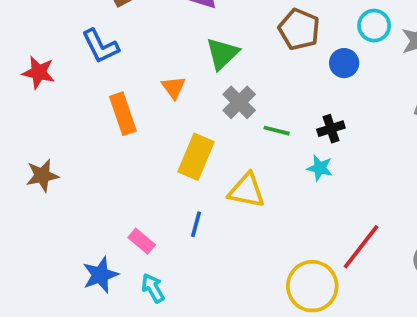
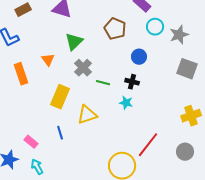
blue circle: (344, 63) -> (139, 57), moved
black cross: (331, 129) -> (132, 82), turned 32
yellow triangle: (247, 191) -> (87, 115), turned -30
blue line: (196, 224) -> (60, 133), turned -32

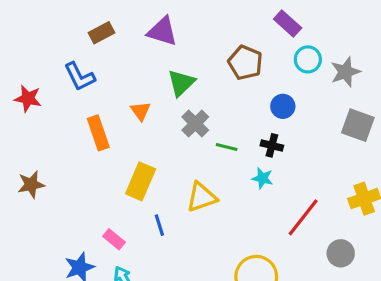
yellow rectangle: (60, 97) -> (141, 181), moved
red line: (148, 145) -> (303, 217), moved
gray circle: (185, 152) -> (341, 253), moved

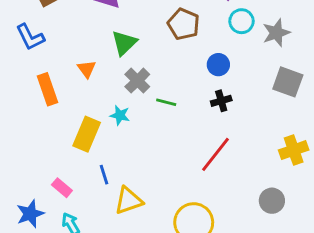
black cross: (272, 145) -> (221, 101), moved, turned -30
cyan star: (262, 178) -> (120, 115), moved
yellow triangle: (202, 197) -> (129, 201), moved
red line: (303, 217) -> (215, 154), moved

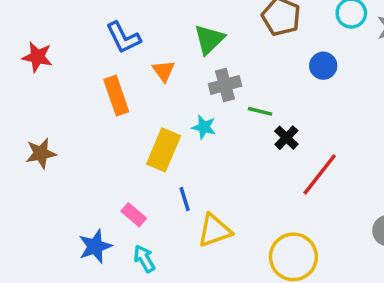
blue L-shape: (30, 37) -> (123, 38), moved
gray cross: (137, 81) -> (225, 85), turned 30
black cross: (221, 101) -> (286, 138), moved, turned -30

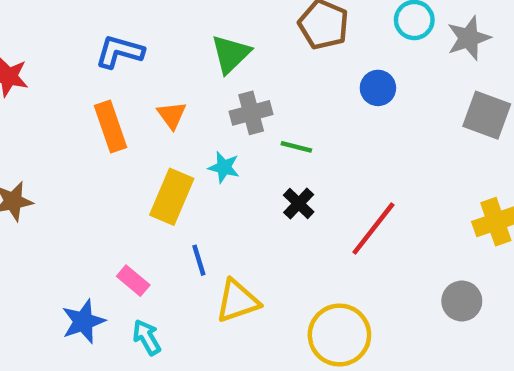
blue L-shape: (123, 38) -> (120, 52), turned 132
orange triangle: (164, 71) -> (172, 115), moved
black cross: (286, 138) -> (299, 204), moved

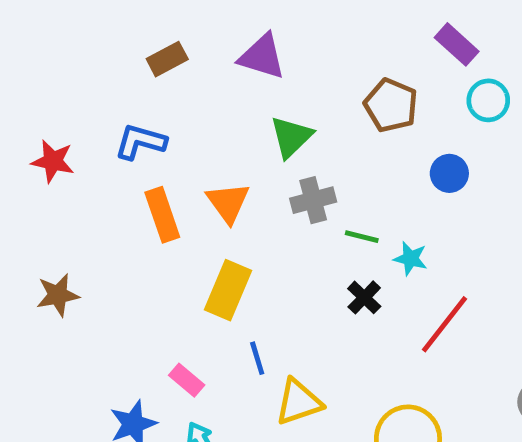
blue L-shape: (120, 52) -> (140, 142), moved
orange triangle: (172, 115) -> (228, 203), size x1.4
cyan star: (224, 167) -> (410, 259), moved

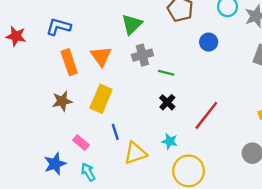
cyan star: (410, 259) -> (170, 141), moved
brown star: (58, 295) -> (62, 101), moved

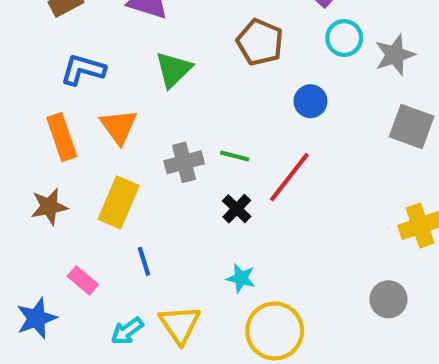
blue L-shape: (59, 27) -> (83, 70), moved
gray cross: (142, 55) -> (184, 162), moved
red line: (206, 115) -> (289, 177), moved
yellow triangle: (135, 153) -> (180, 325), moved, turned -45
cyan arrow: (88, 172) -> (127, 331), moved, turned -96

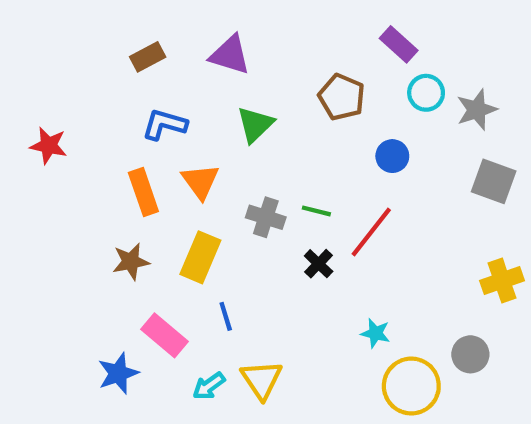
gray cross: (184, 162) -> (266, 217), turned 33
cyan star: (241, 278) -> (375, 333), moved
pink rectangle: (83, 280) -> (165, 335), size x1.5
yellow circle: (275, 331) -> (411, 386), moved

